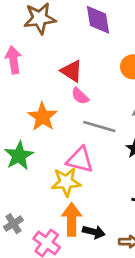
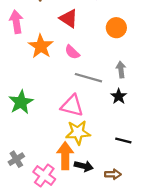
red triangle: (72, 71) -> (69, 18), moved
orange star: (43, 117) -> (41, 46), moved
yellow star: (66, 182) -> (78, 132), moved

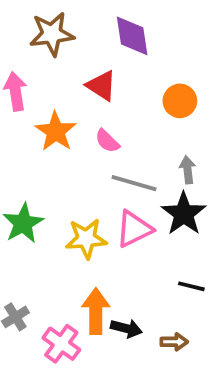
black star: (119, 96) -> (184, 214), size x1.6
pink triangle: (72, 106) -> (134, 229), moved, turned -40
yellow star: (78, 132) -> (86, 239), moved

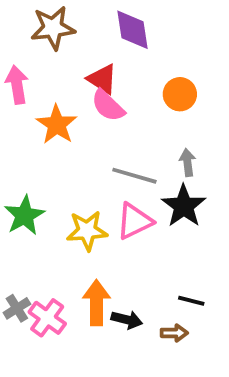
pink semicircle: (107, 141) -> (108, 106), moved, size x1.4
black line: (191, 286) -> (191, 301), moved
pink cross: (61, 344) -> (47, 318), moved

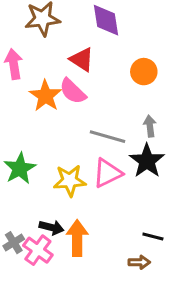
pink semicircle: (108, 106) -> (73, 91), moved
black arrow: (127, 320) -> (52, 227), moved

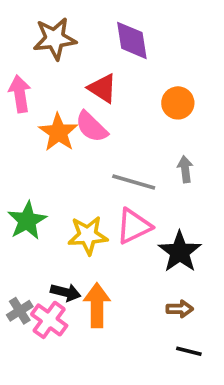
black star: (147, 161) -> (180, 252), moved
black line: (153, 237) -> (189, 351), moved
brown arrow: (139, 262) -> (180, 309), moved

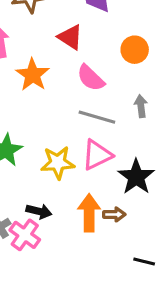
pink semicircle: (91, 127) -> (91, 78), moved
orange arrow: (97, 305) -> (89, 213), moved
brown arrow: (180, 309) -> (114, 214), moved

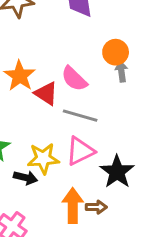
red triangle: (70, 37) -> (46, 94), moved
gray arrow: (141, 106) -> (121, 71), moved
black arrow: (39, 211) -> (26, 178), moved

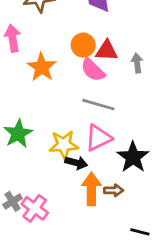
orange circle: (116, 52) -> (83, 45), moved
red triangle: (46, 94) -> (107, 51), moved, turned -30
black arrow: (26, 178) -> (76, 163), moved

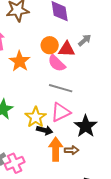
gray arrow: (137, 63) -> (85, 40), moved, turned 56
yellow star: (64, 145) -> (36, 117), turned -30
pink cross: (35, 208) -> (15, 163), turned 30

